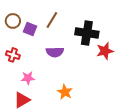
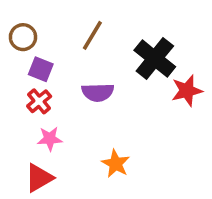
purple square: (30, 29) -> (41, 69), moved
black cross: (87, 33) -> (155, 59), turned 30
red cross: (13, 55) -> (39, 101), moved, turned 32

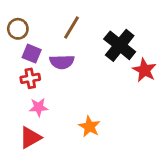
red star: (187, 91) -> (144, 70), turned -30
purple semicircle: (98, 92) -> (62, 62), moved
red cross: (39, 101) -> (30, 78), turned 30

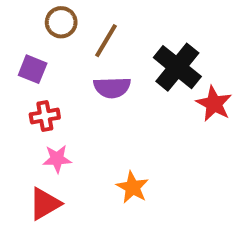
brown circle: (18, 29) -> (61, 22), moved
purple square: (32, 54) -> (33, 69), moved
purple semicircle: (62, 62) -> (112, 87), moved

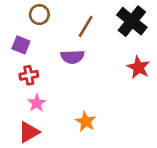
brown line: (106, 41) -> (86, 26), moved
black cross: (177, 67) -> (132, 21), moved
pink star: (57, 159) -> (37, 103), turned -30

